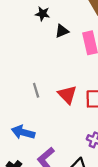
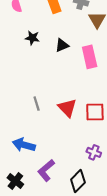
black star: (43, 14) -> (32, 38), moved

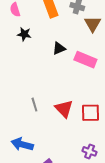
black star: (32, 38) -> (24, 34), moved
pink rectangle: (90, 57) -> (85, 60), turned -55

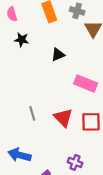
pink rectangle: (85, 60) -> (86, 83), moved
purple cross: (90, 151) -> (75, 162), moved

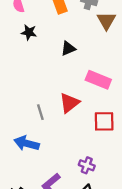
red triangle: (63, 118) -> (69, 103), moved, turned 36
blue arrow: (19, 155) -> (27, 143), moved

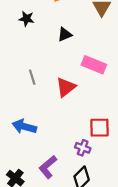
gray line: (40, 112) -> (32, 77), moved
red square: (104, 121) -> (99, 128), moved

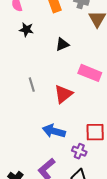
blue arrow: (24, 126) -> (54, 131), moved

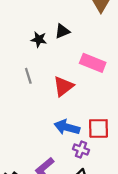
black star: (26, 30) -> (39, 39), moved
blue arrow: (54, 131) -> (67, 127), moved

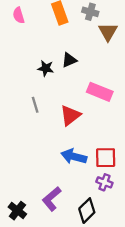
purple cross: (81, 150) -> (104, 182), moved

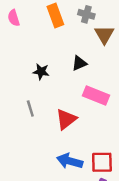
black triangle: (69, 60) -> (79, 63), moved

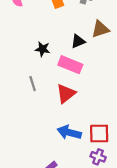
brown triangle: (104, 35) -> (100, 29), moved, turned 42
pink rectangle: (96, 95) -> (70, 65), moved

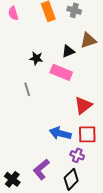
red triangle: (66, 94) -> (83, 105), moved
purple cross: (98, 157) -> (77, 155), moved

